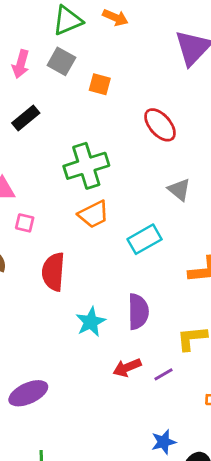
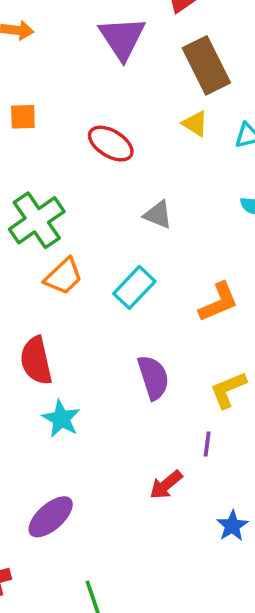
cyan star: (91, 322) -> (61, 419), moved
red arrow: (127, 368) -> (166, 485), moved
purple line: (163, 374) -> (207, 444), turned -36

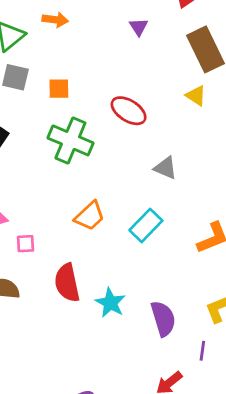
purple triangle: (122, 38) -> (139, 27), size x0.5
green cross: (37, 220) -> (70, 140), moved, turned -33
purple semicircle: (153, 377) -> (163, 319), moved
cyan star: (61, 419) -> (110, 303), moved

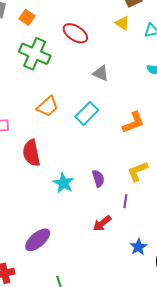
orange square: (59, 89) -> (27, 17), turned 35
cyan star: (110, 303) -> (64, 183), moved
purple semicircle: (163, 319) -> (98, 179), size x0.7

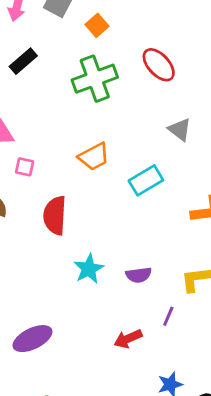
green cross: (35, 54) -> (95, 79), turned 32
purple semicircle: (98, 179) -> (139, 275), turned 84

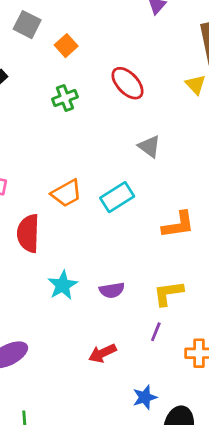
green cross: (95, 79) -> (65, 98), size x0.6
orange trapezoid: (94, 157) -> (66, 193), moved
purple line: (168, 316) -> (156, 332), moved

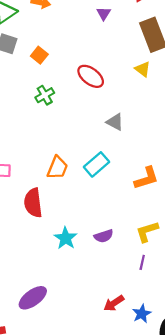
orange trapezoid: (66, 193) -> (57, 168), turned -30
red arrow: (102, 353) -> (114, 303), moved

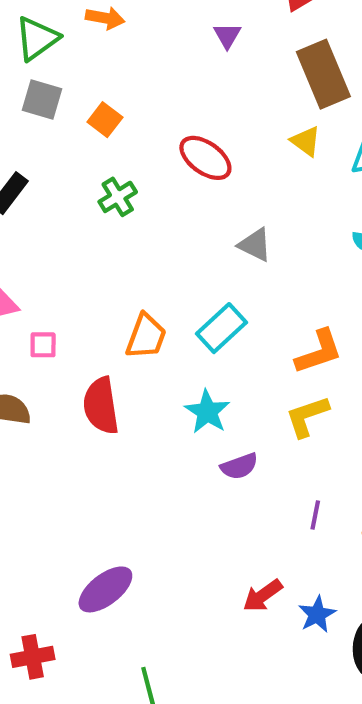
yellow L-shape: (147, 232) -> (307, 416), moved
cyan star: (66, 238) -> (207, 412), moved

